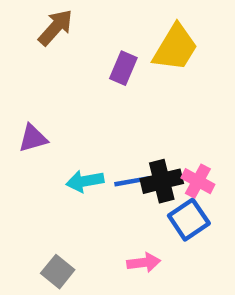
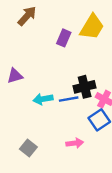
black cross: (162, 181) -> (85, 87), moved

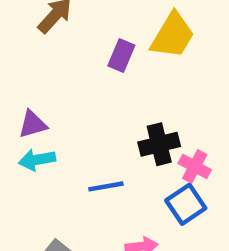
cyan arrow: (43, 99) -> (37, 160), moved
blue line: (69, 99) -> (106, 186), moved

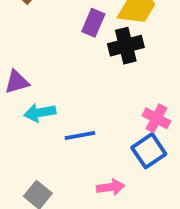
black cross: (159, 144) -> (126, 46), moved
cyan arrow: (37, 160) -> (40, 113), moved

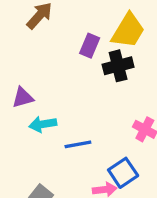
blue square: (149, 151) -> (123, 173), moved

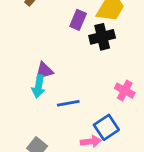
purple triangle: (23, 98) -> (44, 71), moved
cyan arrow: (43, 124) -> (38, 86), turned -70

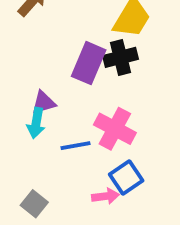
purple rectangle: (78, 20) -> (89, 63), moved, size x1.5
pink cross: (125, 91) -> (115, 129), moved, size x1.5

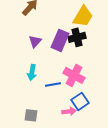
purple triangle: (44, 102) -> (35, 41), moved, turned -32
gray square: (34, 204) -> (31, 115), turned -32

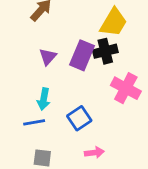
pink cross: (74, 75) -> (126, 88), moved
blue line: (53, 84) -> (34, 122), moved
blue square: (80, 101) -> (79, 118), moved

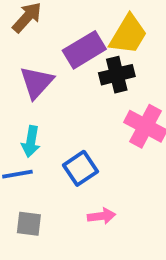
purple rectangle: (82, 55) -> (84, 50), moved, turned 36
purple triangle: (48, 57) -> (37, 82), size x1.4

